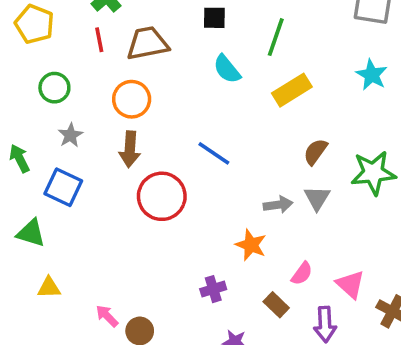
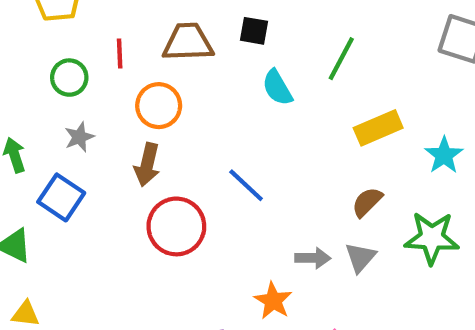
black square: (214, 18) -> (254, 31), moved
red line: (99, 40) -> (120, 53), moved
cyan star: (372, 75) -> (444, 155), moved
yellow rectangle: (292, 90) -> (378, 128), moved

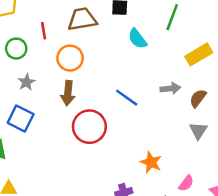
gray arrow: (313, 258) -> (170, 88), moved

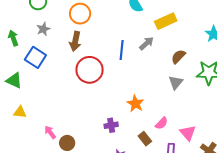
yellow rectangle: (199, 54) -> (166, 21), moved
gray arrow: (170, 88) -> (146, 43), moved, turned -42
blue line: (127, 98) -> (122, 50), turned 54

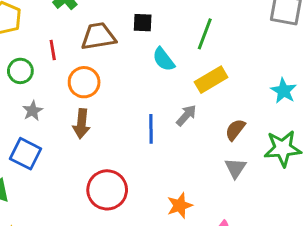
red circle: (90, 70) -> (107, 190), moved
orange star: (135, 104) -> (180, 206), turned 30

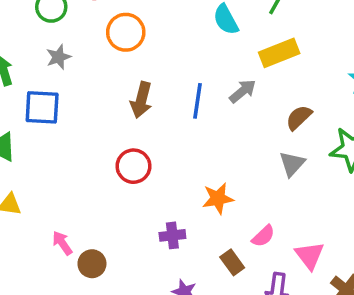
brown arrow: (81, 124) -> (141, 100), moved
blue square: (26, 154) -> (42, 107), turned -32
red circle: (107, 190) -> (133, 166), size x0.7

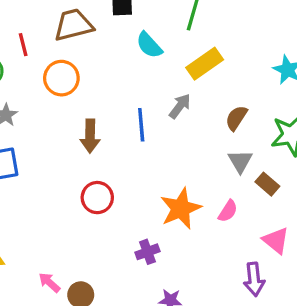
orange star: (218, 198) -> (181, 209), size x1.4
pink semicircle: (263, 236) -> (228, 211), moved
brown rectangle: (232, 262) -> (267, 184), moved

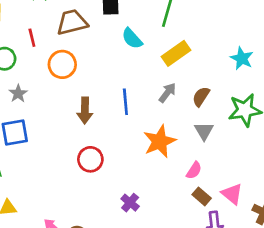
gray arrow: (180, 106) -> (167, 93), moved
brown rectangle: (267, 184) -> (202, 196), moved
orange star: (181, 209) -> (160, 141), moved
purple cross: (147, 252) -> (130, 203), turned -30

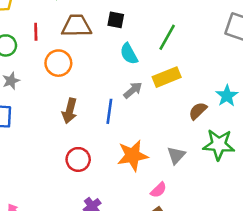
gray arrow: (167, 93) -> (133, 90), moved
brown semicircle: (201, 97) -> (198, 111), moved
red circle: (90, 159) -> (78, 159), moved

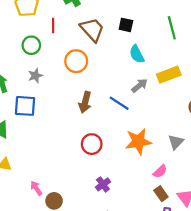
brown trapezoid: (76, 26) -> (92, 30), turned 48
red line: (36, 32) -> (53, 26), moved
green line: (167, 37) -> (172, 28), moved, turned -45
blue line: (109, 111) -> (119, 103), turned -66

